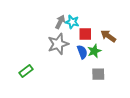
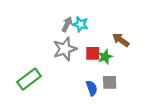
red square: (85, 34) -> (93, 53), moved
blue semicircle: (82, 52) -> (92, 88), moved
green rectangle: (26, 71) -> (29, 79), size x1.5

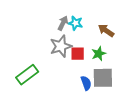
brown arrow: (121, 40) -> (106, 30), moved
red square: (93, 53) -> (78, 54), moved
gray square: (110, 82) -> (103, 78), size x1.5

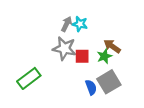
brown arrow: (106, 30) -> (112, 46), moved
gray star: (61, 46) -> (64, 48), turned 30
gray square: (103, 78) -> (109, 82), turned -30

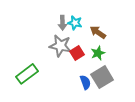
gray arrow: (67, 24) -> (62, 23), turned 152
brown arrow: (112, 46) -> (98, 32), moved
red square: (82, 56) -> (77, 53), turned -32

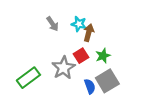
gray arrow: (62, 23) -> (53, 24), moved, turned -32
brown arrow: (98, 32) -> (89, 33), moved, turned 70
gray star: (60, 46) -> (63, 68), moved, turned 30

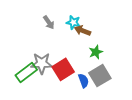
brown arrow: (89, 33) -> (82, 31), turned -84
red square: (81, 56) -> (63, 69), moved, size x1.5
gray star: (63, 68) -> (42, 63), moved, turned 30

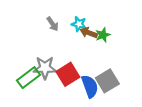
green star: (96, 52) -> (103, 35), moved
blue semicircle: (84, 81) -> (90, 86), size x1.5

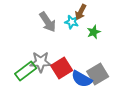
gray arrow: (53, 24) -> (48, 22), size x1.5
brown arrow: (89, 33) -> (81, 12), moved, turned -84
blue semicircle: (90, 86) -> (82, 79), turned 140

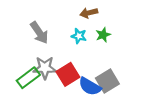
brown arrow: (81, 12) -> (89, 13), turned 49
gray arrow: (48, 22) -> (39, 33), moved
cyan star: (72, 22) -> (79, 36), moved

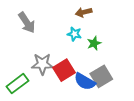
gray arrow: (39, 33) -> (27, 23), moved
green star: (103, 35) -> (94, 43), moved
green rectangle: (28, 78) -> (17, 84), moved

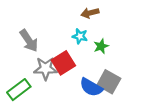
gray arrow: (27, 23) -> (29, 41), moved
red square: (64, 70) -> (63, 63), moved
gray square: (101, 76) -> (109, 82), turned -30

